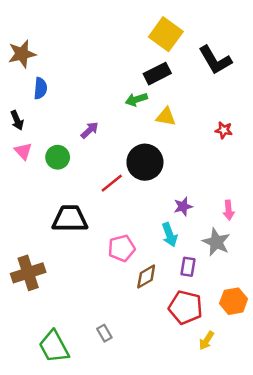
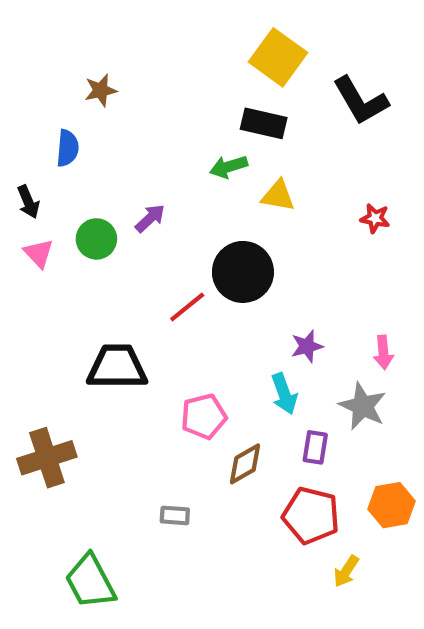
brown star: (22, 54) -> (101, 90), moved, size x0.7
black rectangle: (157, 74) -> (264, 123), turned 40
green circle: (58, 157) -> (96, 239), moved
gray rectangle: (104, 333) -> (175, 515), moved, turned -56

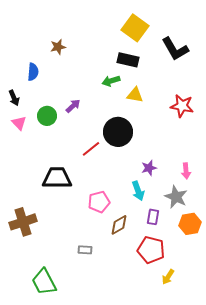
brown star: (101, 90) -> (58, 47), moved
red star: (375, 218) -> (182, 106), size x1.6
orange hexagon: (392, 505) -> (190, 224), moved

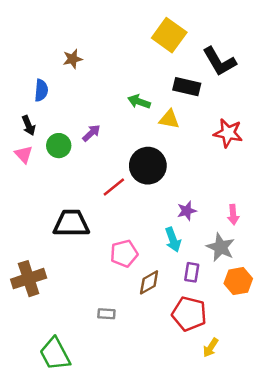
black rectangle: (128, 60) -> (187, 87), moved
green arrow: (111, 81) -> (139, 102), turned 36
black arrow: (14, 98) -> (29, 125), moved

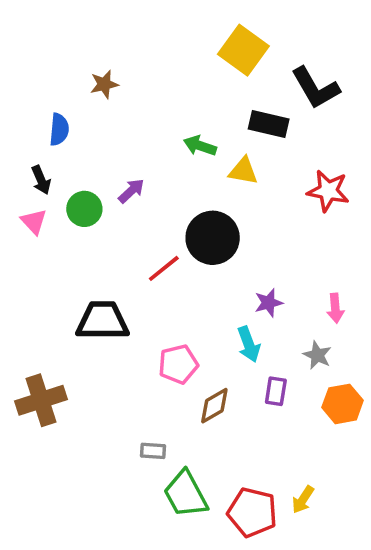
gray star: (221, 247) -> (317, 355), size x0.7
red pentagon: (189, 314) -> (252, 512), moved
green trapezoid: (55, 354) -> (186, 494), moved

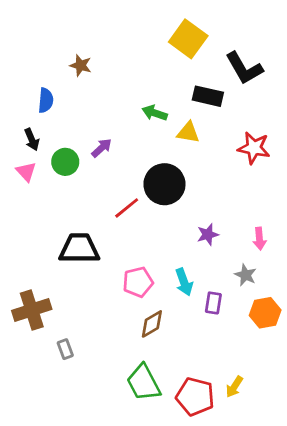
brown star: (104, 84) -> (81, 65), turned 30
cyan arrow: (249, 344) -> (184, 282), moved
brown diamond: (214, 406) -> (152, 324), moved
gray rectangle: (153, 451) -> (65, 349), moved, turned 66

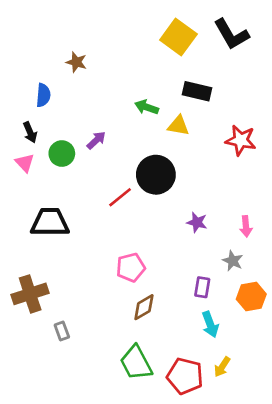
black L-shape: (244, 68) -> (231, 34), moved
purple star: (208, 235) -> (197, 222), turned 30
black trapezoid: (79, 248) -> (50, 222), moved
cyan arrow: (184, 282) -> (210, 324), moved

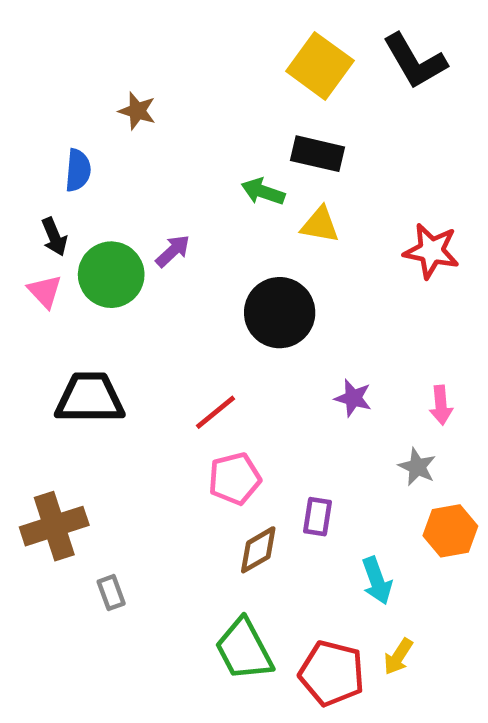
black rectangle: (197, 91) -> (318, 154), moved
green circle: (62, 154) -> (111, 275), size x1.4
red line: (120, 197) -> (216, 412), moved
purple rectangle: (202, 287) -> (318, 517), moved

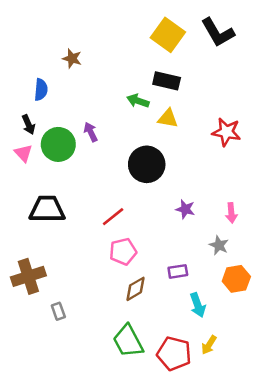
purple arrow: (173, 251) -> (91, 132), turned -72
purple rectangle: (318, 517) -> (178, 271), moved, turned 72

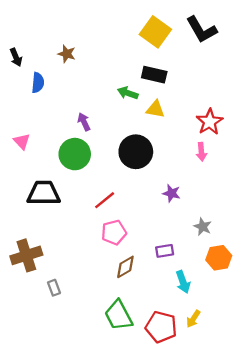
black arrow: (28, 125) -> (16, 57), moved
red star: (226, 132) -> (210, 122), turned 30
green circle: (58, 144) -> (75, 154), moved
pink arrow: (231, 213) -> (201, 152), moved

